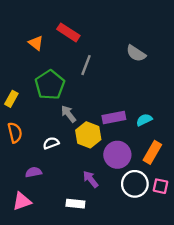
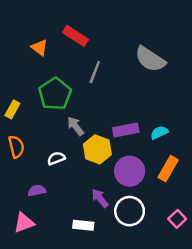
gray semicircle: (136, 53) -> (150, 59), size x1.4
white circle: (135, 184) -> (130, 211), moved
pink square: (160, 186) -> (177, 219), moved, turned 35

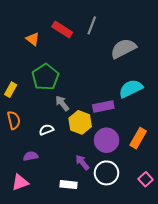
gray semicircle: (150, 59) -> (123, 48), turned 120
gray line: (95, 72) -> (92, 25), moved
cyan semicircle: (159, 133) -> (131, 89), moved, size x1.6

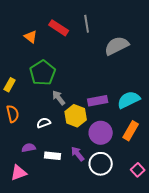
gray line: (92, 25) -> (87, 24), turned -30
cyan semicircle: (131, 89) -> (129, 100), moved
white rectangle: (69, 185) -> (53, 156), moved

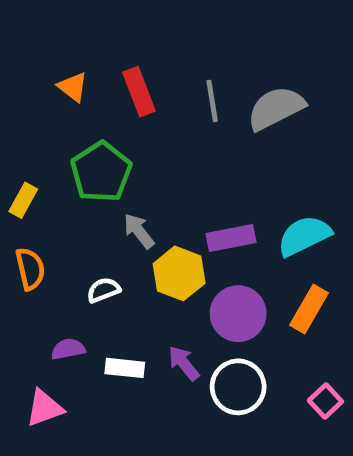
gray line: (87, 24) -> (212, 101), moved
red rectangle: (59, 28) -> (139, 92), moved, turned 36

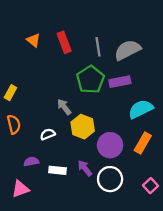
green pentagon: (101, 172) -> (90, 80), moved
purple rectangle: (231, 238) -> (120, 82), moved

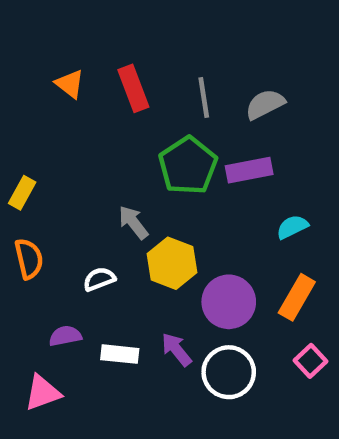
gray semicircle: (128, 50) -> (265, 104), size x0.7
cyan semicircle: (141, 109) -> (292, 227), size x0.6
pink square: (150, 186) -> (310, 361), moved

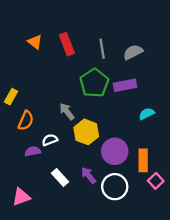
orange semicircle: (29, 259) -> (26, 121), moved, turned 36
orange rectangle: (297, 297) -> (143, 160), moved, turned -30
purple semicircle: (65, 336) -> (33, 151), moved
white rectangle: (120, 354) -> (60, 178), turned 42

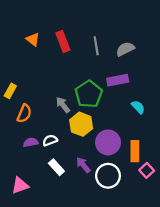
green pentagon: (94, 83) -> (89, 94), moved
cyan semicircle: (147, 114) -> (138, 107), turned 72
white semicircle: (50, 140) -> (50, 140), moved

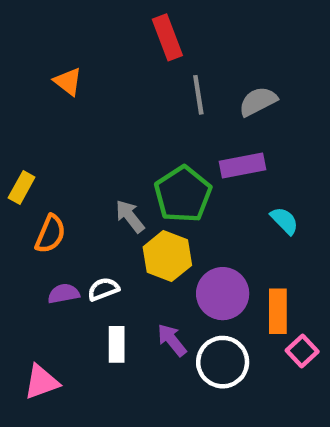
red rectangle: (63, 41) -> (167, 37), moved
white rectangle: (56, 167) -> (117, 344), turned 42

